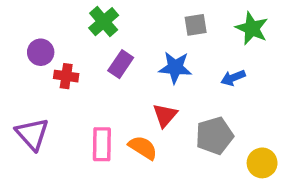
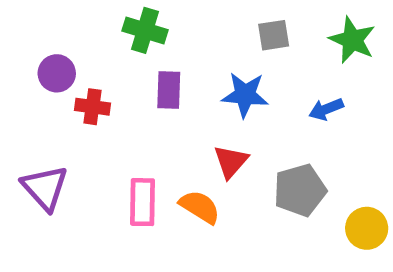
green cross: (104, 22) -> (145, 30), turned -32
purple rectangle: (121, 64) -> (169, 90), turned -32

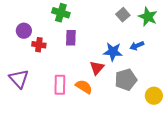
gray square: (274, 35) -> (123, 15), moved, turned -32
blue star: (245, 95) -> (113, 52), moved

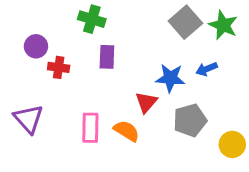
gray square: (123, 15) -> (185, 22), size x1.5

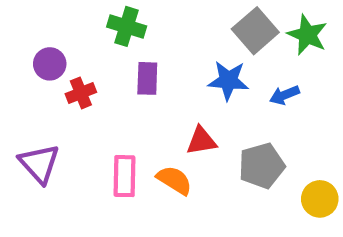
red cross: (59, 67) -> (81, 93), turned -30
blue star: (170, 78) -> (228, 81), moved
red triangle: (146, 102) -> (201, 141), turned 40

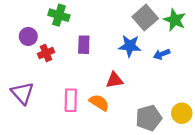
green cross: (127, 26) -> (59, 15), moved
gray pentagon: (262, 166) -> (149, 118), moved

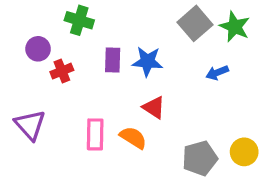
blue star: (130, 46) -> (147, 62), moved
red triangle: (114, 80) -> (154, 107), turned 42

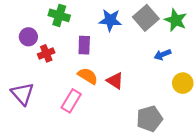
blue star: (147, 62) -> (110, 20), moved
pink rectangle: (95, 134) -> (71, 101), turned 30
orange semicircle: (133, 138) -> (88, 76), moved
yellow circle: (244, 152) -> (183, 83), moved

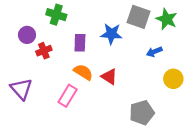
gray square: (146, 18) -> (138, 17), turned -30
blue star: (110, 20) -> (111, 34), moved

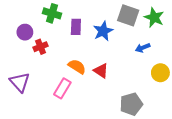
blue star: (111, 34) -> (103, 31), turned -30
purple rectangle: (80, 43) -> (76, 27), moved

